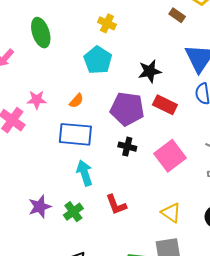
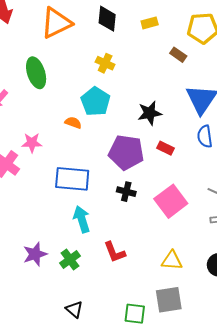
orange semicircle: (76, 101) -> (73, 123), moved, turned -112
red rectangle: (165, 105) -> (166, 148), size x0.7
yellow triangle: (171, 213) -> (172, 261), turned -30

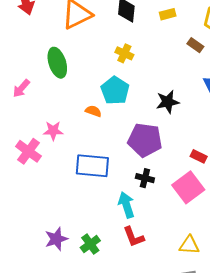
red rectangle: (166, 148) -> (199, 156), moved
cyan arrow: (82, 219) -> (126, 205), moved

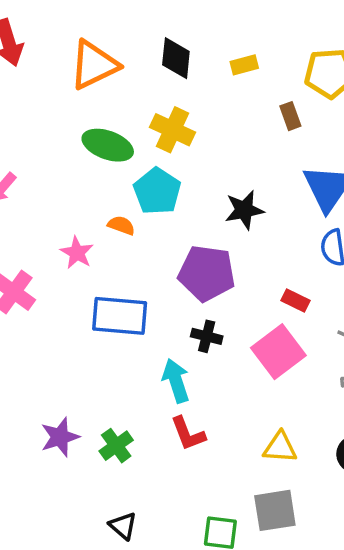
brown rectangle: (195, 45) -> (290, 116), turned 35
yellow cross: (124, 53) -> (173, 130), size x1.4
green ellipse: (57, 63) -> (108, 145), moved, turned -52
pink star: (53, 131) -> (77, 253), moved, turned 30

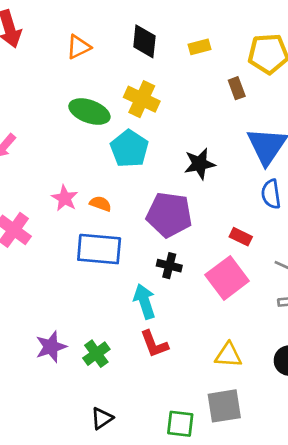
orange triangle: (94, 65) -> (78, 47), size x0.6
orange semicircle: (121, 225) -> (100, 204), moved
black triangle: (123, 526) -> (102, 418), turned 45

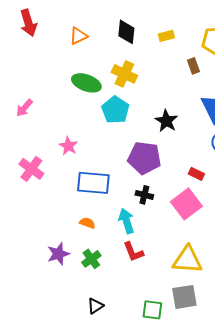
black star: (200, 164) -> (166, 121), turned -30
orange semicircle: (100, 204) -> (87, 223), moved
yellow triangle: (228, 355) -> (187, 260), size x1.5

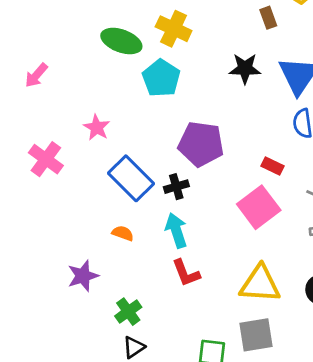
black star: (166, 121) -> (245, 68), moved, turned -30
blue rectangle: (93, 183) -> (131, 178), turned 40
black cross: (144, 195) -> (176, 187), moved, turned -30
green cross: (91, 259) -> (128, 312), moved

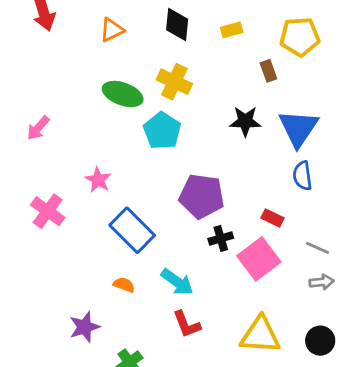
black cross: (176, 187) -> (221, 238), moved
cyan arrow: (176, 231) -> (177, 282), turned 144

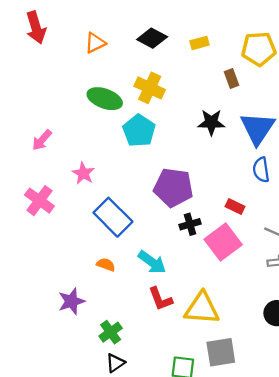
black diamond: (177, 24) -> (152, 38), turned -68
pink arrow: (38, 128) -> (42, 140), moved
yellow triangle: (260, 335) -> (202, 308), moved

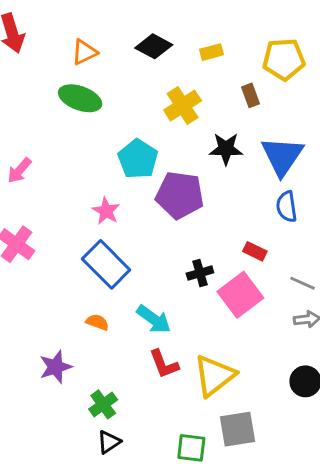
yellow cross: (150, 88) -> (183, 105), moved, turned 32
green ellipse: (105, 99) -> (80, 98), moved
pink star: (83, 173) -> (106, 211), moved
purple pentagon: (173, 188) -> (180, 195), moved
yellow triangle: (202, 308) -> (214, 376), turned -42

